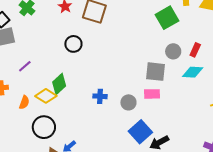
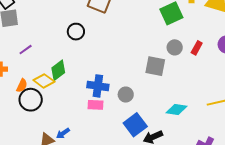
cyan diamond: (193, 72) -> (176, 109), moved
pink rectangle: (152, 94) -> (96, 105), moved
blue cross: (100, 96) -> (98, 86), size x1.5
black circle: (44, 127) -> (31, 100), moved

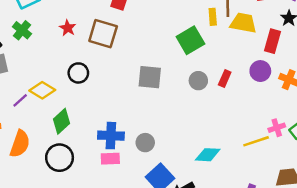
gray square: (155, 66) -> (150, 77), moved
yellow diamond: (44, 81) -> (42, 90), moved
orange semicircle: (22, 86) -> (20, 144), size x1.6
black circle: (31, 100) -> (60, 158), moved

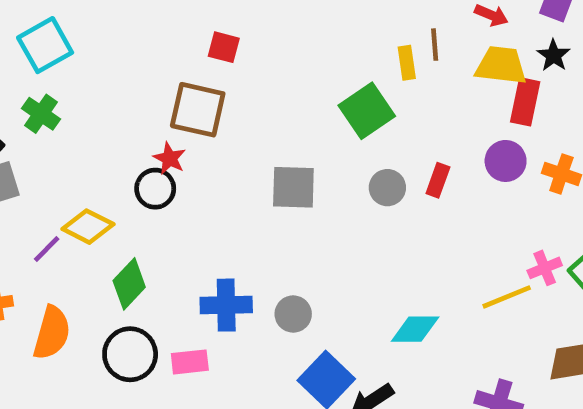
yellow trapezoid: (243, 23) -> (501, 65), moved
red star: (68, 28) -> (170, 158), moved
pink rectangle: (110, 159) -> (190, 362), moved

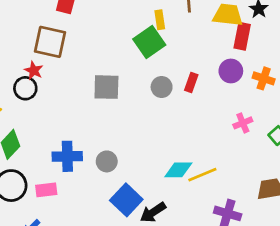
yellow rectangle: (407, 63) -> (160, 20), moved
pink cross: (545, 268) -> (243, 123), moved
yellow line: (507, 297) -> (202, 175), moved

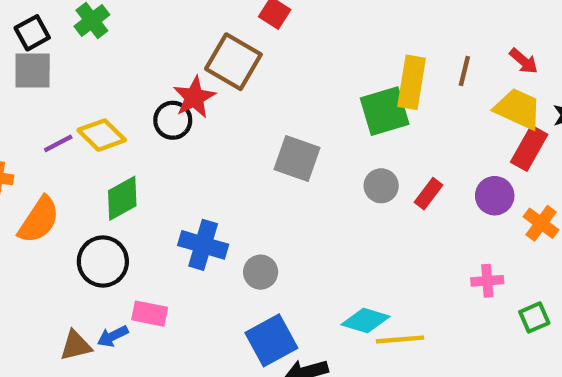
yellow rectangle: (160, 20) -> (412, 82), size x1.6
red star: (34, 70) -> (194, 97), size x1.4
pink rectangle: (46, 190) -> (150, 314), moved

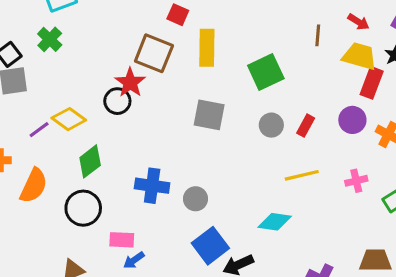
yellow rectangle: (412, 82) -> (207, 48), moved
blue arrow: (113, 336) -> (134, 260), moved
yellow line: (400, 339) -> (302, 175), moved

